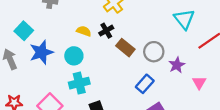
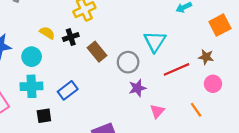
brown rectangle: (125, 48) -> (97, 52), moved
gray circle: (154, 52) -> (128, 62), moved
blue rectangle: (145, 84) -> (68, 90), moved

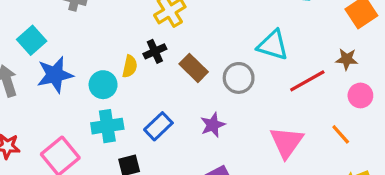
yellow semicircle: (47, 33) -> (130, 66), moved, turned 77
cyan triangle: (155, 41) -> (273, 45), turned -40
purple star: (137, 88) -> (213, 125), moved
pink triangle: (157, 111) -> (287, 142), size x1.6

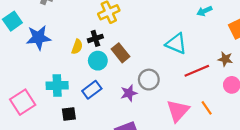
blue star: (55, 75) -> (38, 38), moved
gray circle: (239, 78) -> (149, 80), moved
cyan circle: (103, 85) -> (98, 61), moved
orange line: (341, 134) -> (207, 108), moved

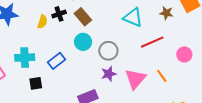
brown rectangle: (120, 53) -> (83, 17), moved
brown star: (225, 59) -> (166, 13), moved
cyan circle: (98, 61) -> (83, 42), moved
purple star: (129, 93) -> (109, 74), moved

